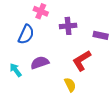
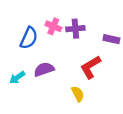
pink cross: (41, 11) -> (53, 26), moved
cyan arrow: (16, 70) -> (17, 78), turned -88

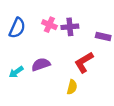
blue semicircle: (29, 38) -> (17, 28), moved
yellow semicircle: (78, 94) -> (72, 87), turned 40

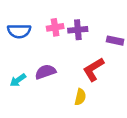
pink cross: (49, 25) -> (55, 27), turned -32
blue semicircle: (17, 28) -> (19, 31), turned 66

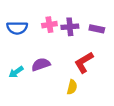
purple rectangle: (115, 41) -> (97, 29), moved

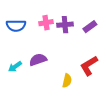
purple rectangle: (97, 29) -> (90, 27), turned -48
red L-shape: (84, 62) -> (89, 66), moved

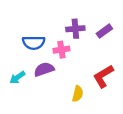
pink cross: (46, 23) -> (61, 50), moved
blue semicircle: (16, 26) -> (34, 43), moved

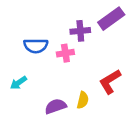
purple rectangle: (104, 31) -> (111, 19), moved, size x1.5
purple semicircle: (44, 69) -> (56, 106), moved

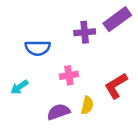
pink cross: (65, 53) -> (69, 75), moved

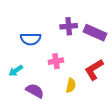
purple rectangle: (117, 19) -> (95, 33), moved, turned 60
purple semicircle: (59, 112) -> (35, 91), moved, turned 48

